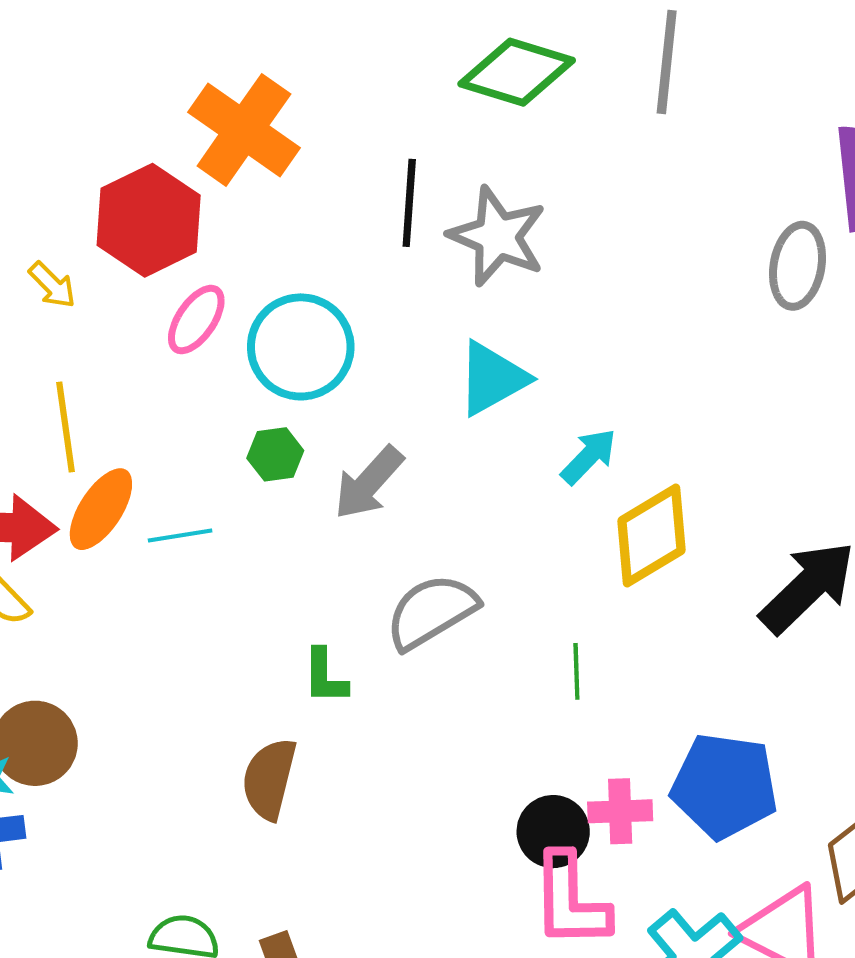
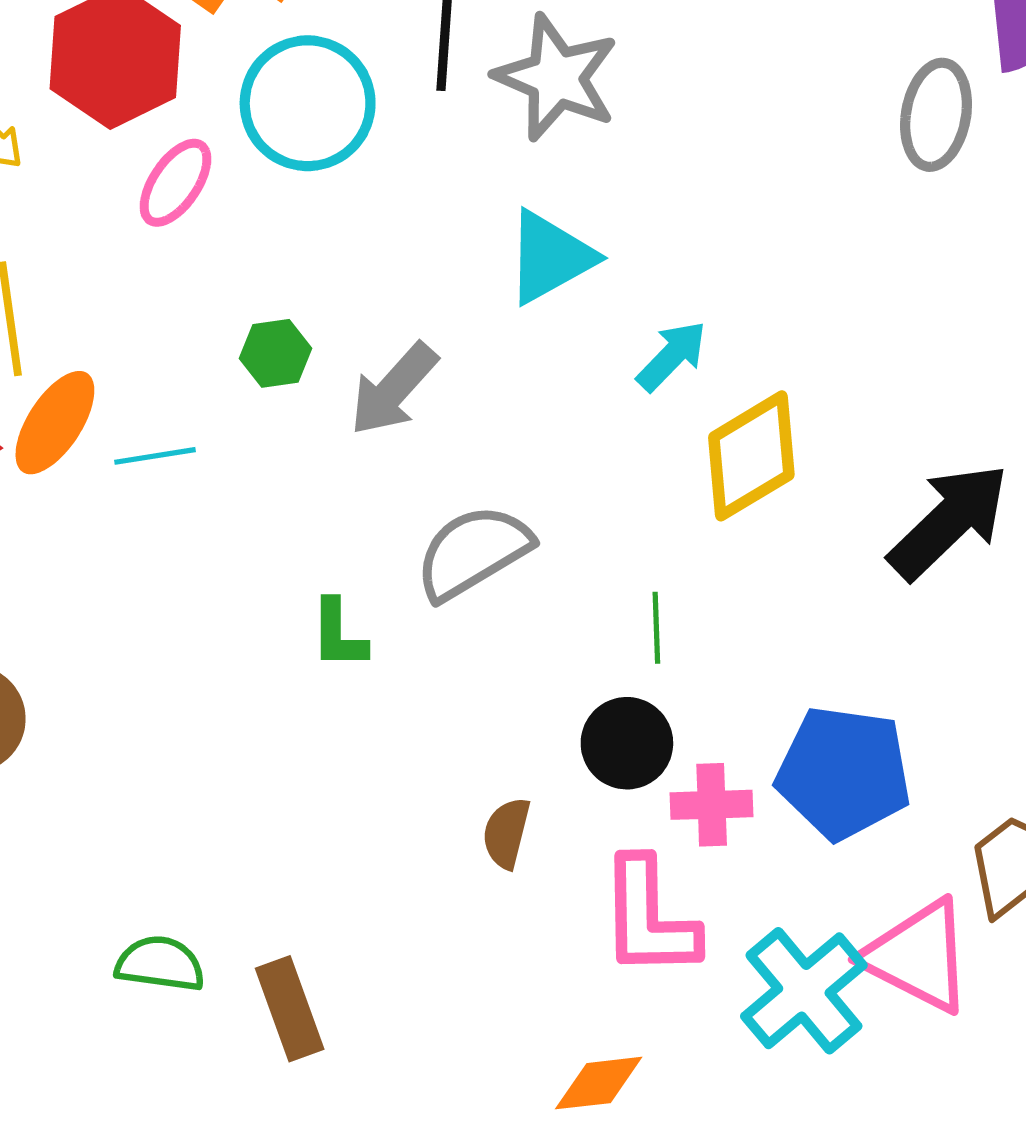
cyan circle: (301, 347) -> (308, 103), moved
brown semicircle: (269, 779) -> (506, 833), moved, size x0.7
black circle: (553, 832) -> (627, 743), moved

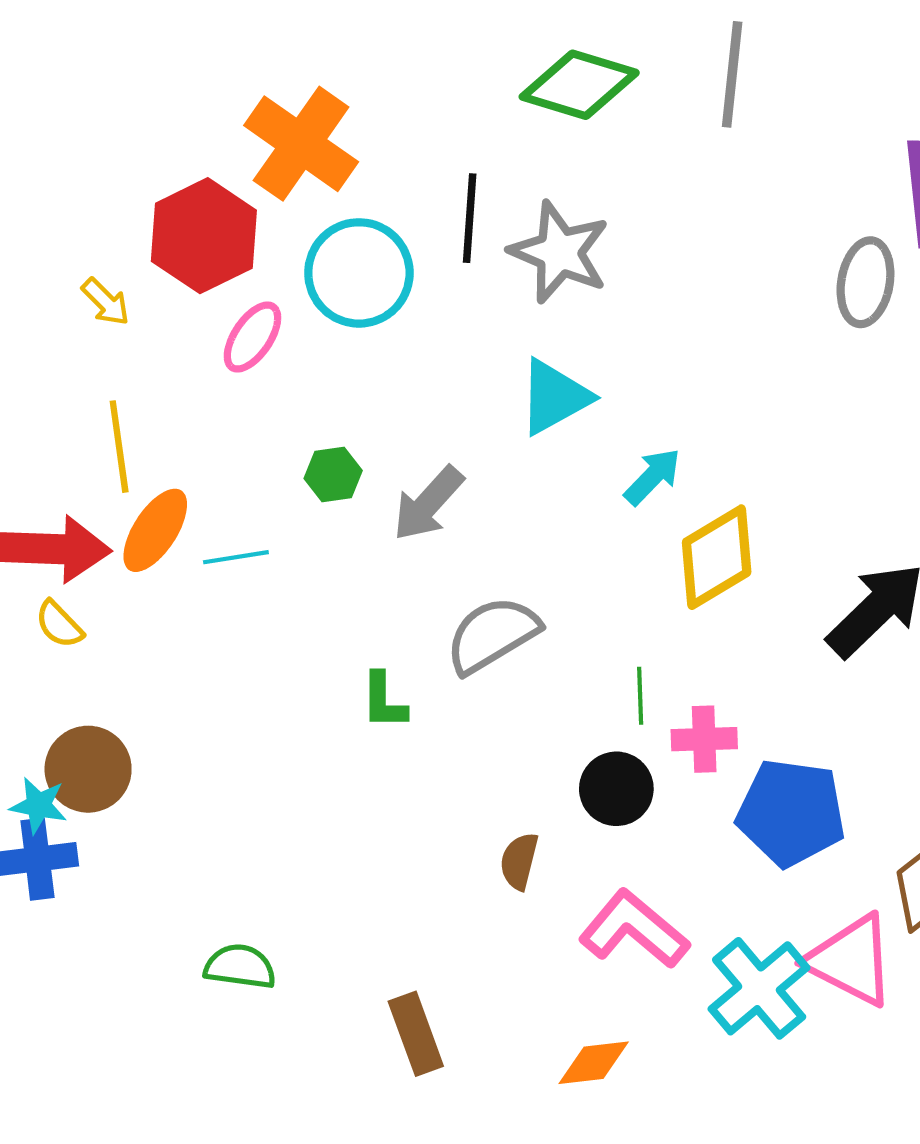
pink cross: (712, 805) -> (704, 739), moved
pink L-shape: (649, 918) -> (634, 929), turned 131
brown rectangle: (290, 1009) -> (416, 1034), moved

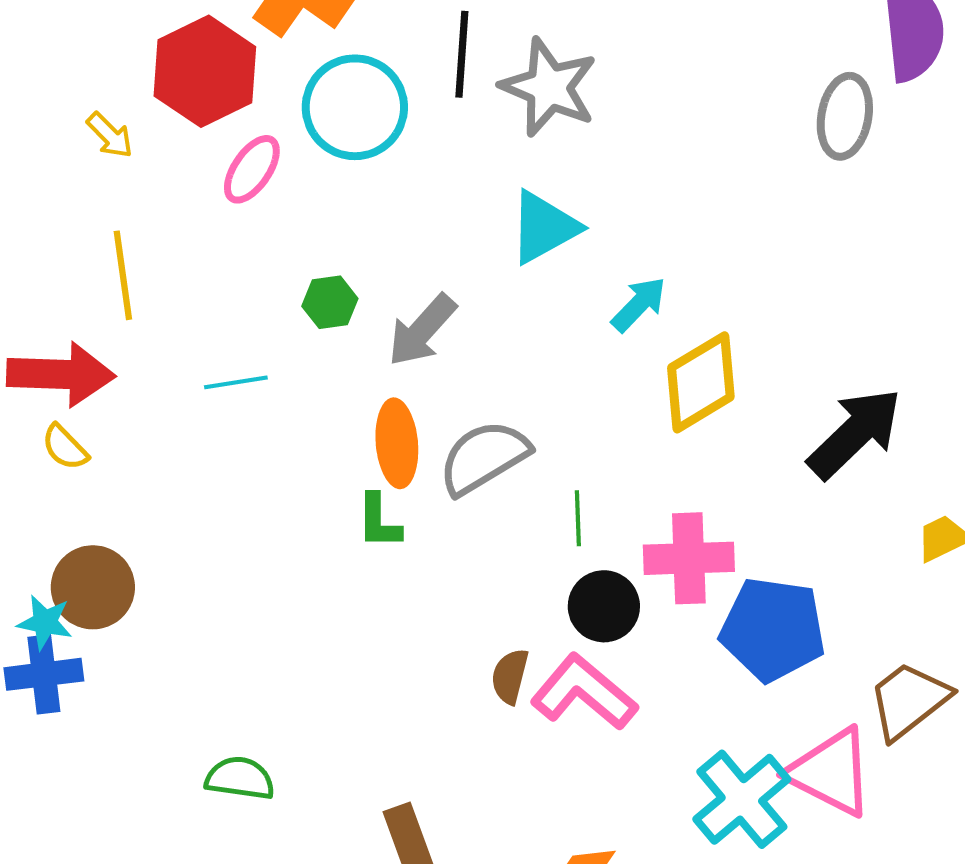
orange ellipse: (155, 530) -> (397, 443), moved, turned -38
green line: (640, 696) -> (578, 518), moved
pink cross: (704, 739) -> (689, 558), size x1.4
pink L-shape: (634, 929) -> (584, 692), moved

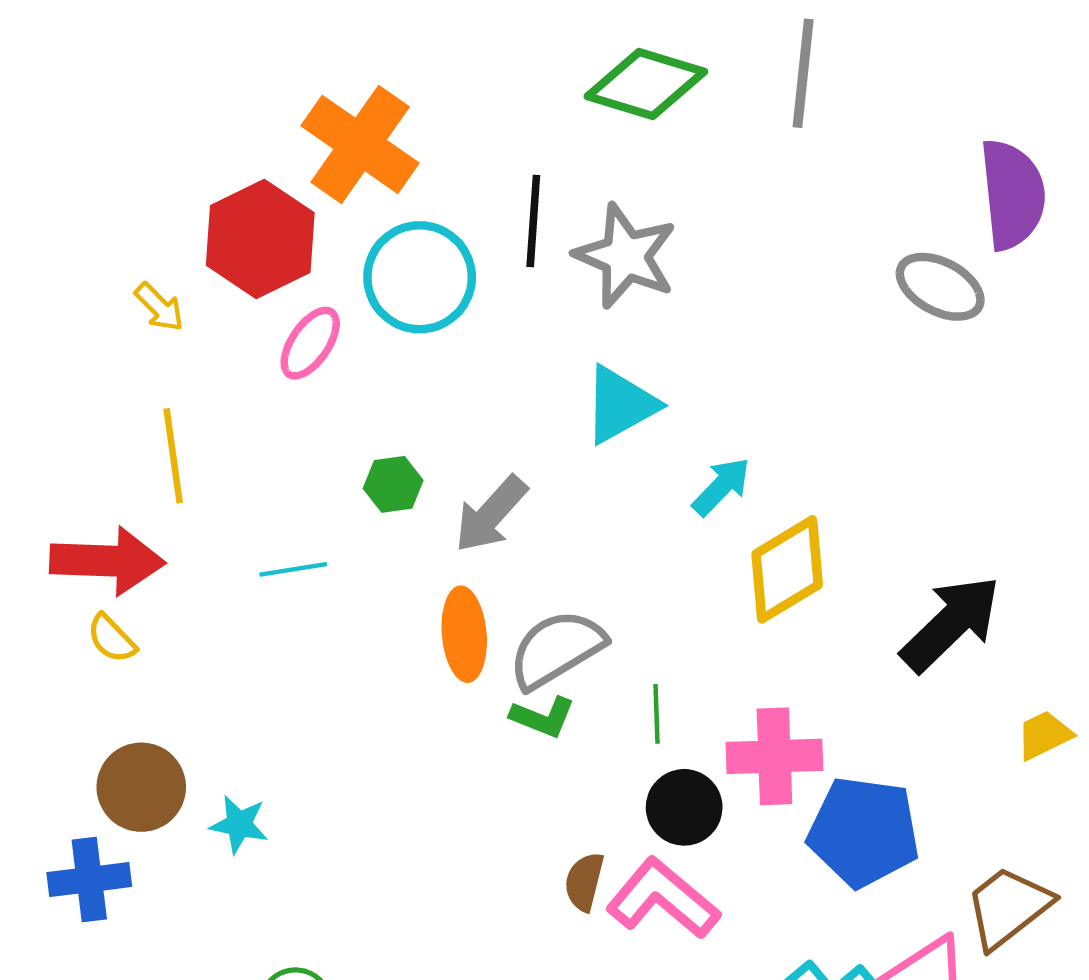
gray ellipse: (845, 116) -> (940, 287), turned -72
green L-shape: (379, 521) -> (543, 717), moved, turned -68
cyan star: (45, 622) -> (239, 824), moved

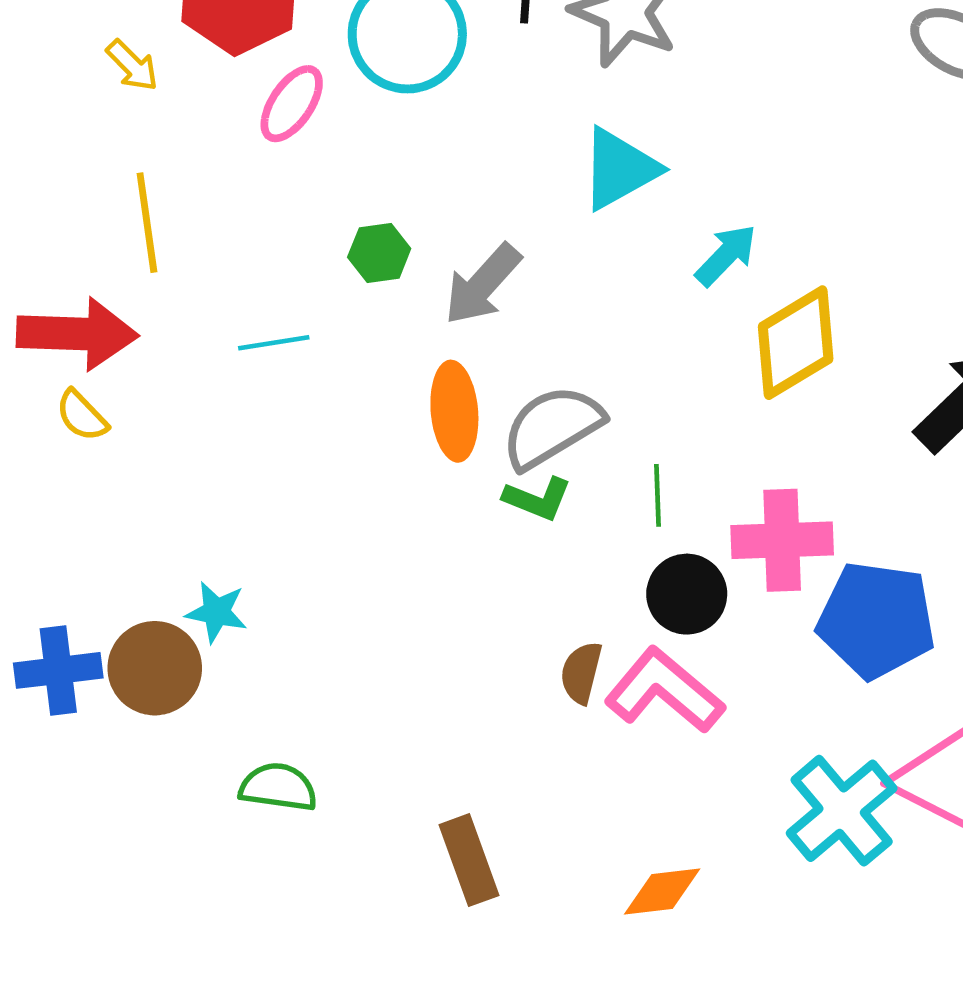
brown circle: (141, 787) -> (155, 668), moved

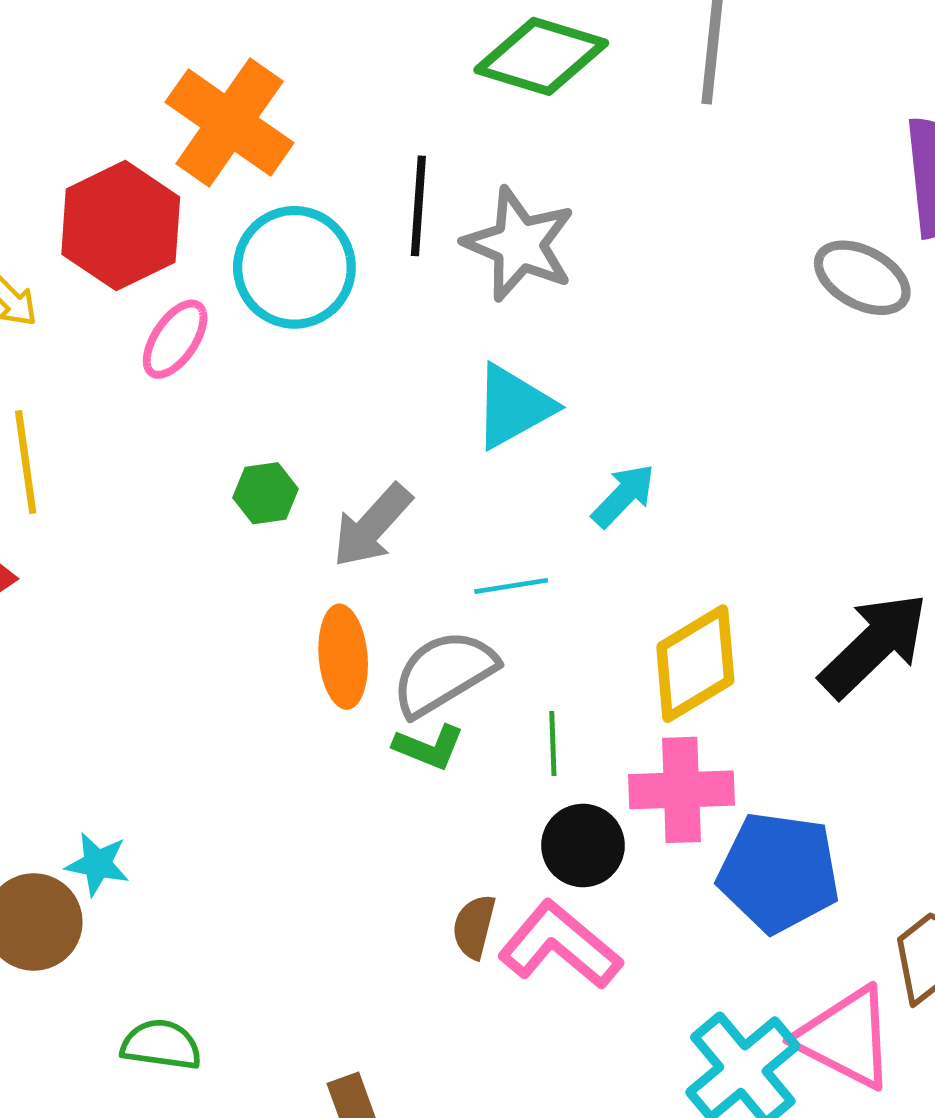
cyan line: (274, 343) -> (511, 586), moved
yellow diamond: (796, 343) -> (695, 664), moved

